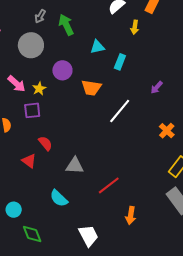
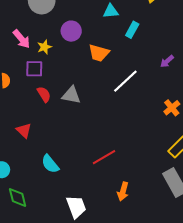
red semicircle: (45, 143) -> (44, 94), moved
red triangle: (29, 161) -> (24, 130), moved
gray triangle: (75, 166) -> (71, 95), moved

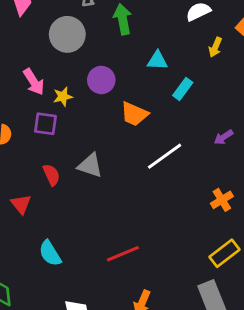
red semicircle: (44, 94) -> (51, 175), moved

